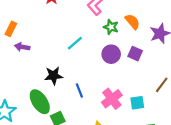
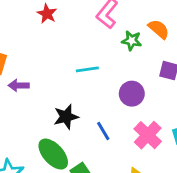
cyan line: (75, 43) -> (87, 69), turned 42
purple circle: (111, 54) -> (132, 94), moved

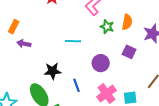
orange semicircle: (159, 29) -> (127, 22), turned 49

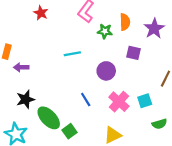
black star: (53, 71) -> (26, 99), moved

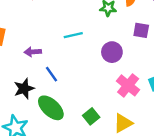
purple arrow: (21, 67) -> (33, 52), moved
blue line: (86, 99) -> (52, 74), moved
green square: (70, 131) -> (91, 116), moved

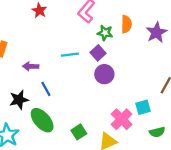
purple square: (141, 30) -> (98, 53), moved, turned 32
pink cross: (128, 85) -> (122, 119), moved

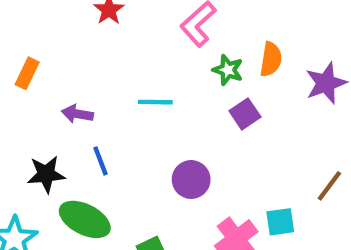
purple square: (98, 53) -> (245, 114), moved
purple circle: (104, 74) -> (191, 180), moved
green ellipse: (42, 120) -> (85, 219), turned -30

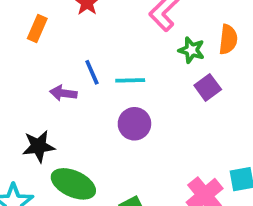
orange rectangle: (27, 73) -> (37, 29), moved
blue line: (100, 161) -> (92, 72), moved
purple circle: (191, 180) -> (134, 124), moved

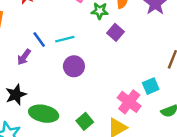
purple arrow: (63, 93) -> (24, 57), turned -49

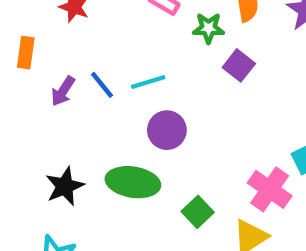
purple arrow: (24, 57) -> (63, 91), moved
green ellipse: (44, 114) -> (133, 182), moved
green square: (85, 121) -> (198, 212), moved

